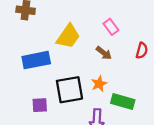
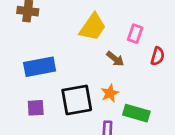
pink rectangle: (111, 27) -> (135, 34), moved, turned 56
yellow trapezoid: (68, 36) -> (93, 27), moved
purple square: (40, 105) -> (36, 108), moved

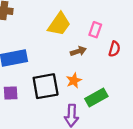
brown arrow: (115, 59) -> (78, 51), turned -56
green rectangle: (136, 113) -> (96, 97), turned -45

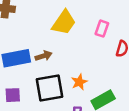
brown arrow: (78, 51) -> (44, 56), moved

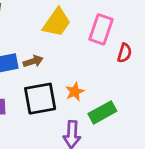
pink rectangle: (102, 29) -> (101, 29), size x1.5

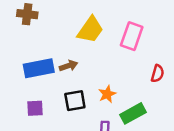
red semicircle: (125, 53) -> (157, 74), moved
black square: (40, 99) -> (75, 101), size x0.7

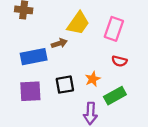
brown arrow: (68, 66) -> (59, 43), moved
red semicircle: (157, 74) -> (119, 61), moved, turned 88
purple square: (35, 108) -> (30, 91), size x1.5

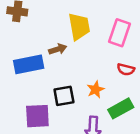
yellow trapezoid: (78, 23) -> (79, 26), turned -45
purple square: (30, 91) -> (37, 116), moved

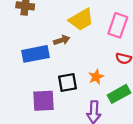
yellow trapezoid: (79, 26) -> (81, 20), turned 70

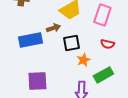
black square: (67, 82) -> (71, 43), moved

